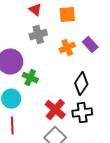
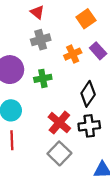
orange square: (67, 15) -> (86, 19), moved, turned -30
green cross: (30, 78) -> (43, 78), moved, turned -35

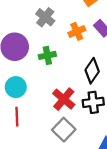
gray cross: (41, 40) -> (45, 17), turned -36

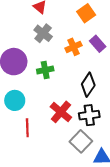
red line: (17, 117) -> (27, 128), moved
gray square: (64, 130) -> (81, 141), moved

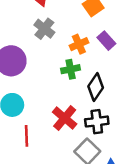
green cross: (45, 70) -> (71, 69), moved

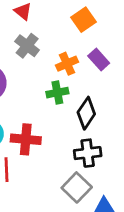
red cross: (65, 118) -> (26, 139), moved, turned -35

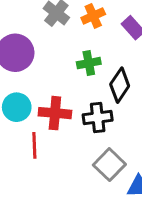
orange cross: (67, 64) -> (93, 16), moved
black cross: (88, 153) -> (98, 117), moved

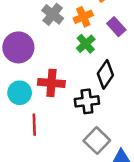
green cross: (89, 63) -> (86, 44), moved, turned -30
red cross: (55, 113) -> (51, 83), moved

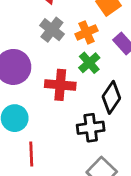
red cross: (51, 83) -> (60, 85), moved

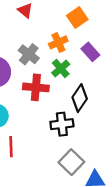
gray cross: (52, 30) -> (29, 54), moved

